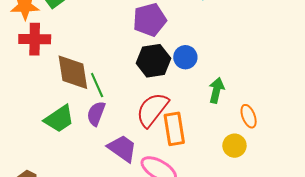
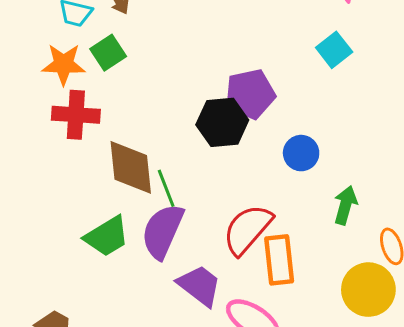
black hexagon: (153, 61) -> (222, 122), moved
purple semicircle: (96, 114) -> (163, 231), size x1.5
yellow circle: (234, 146) -> (368, 290), size x1.5

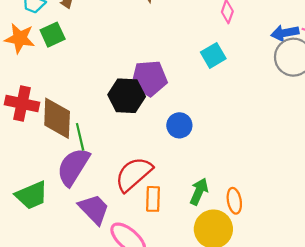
red cross: (76, 115) -> (22, 104), moved
green arrow: (345, 205) -> (199, 191), moved
green trapezoid: (107, 236) -> (32, 195), moved
orange rectangle: (279, 260) -> (153, 199), size x0.7

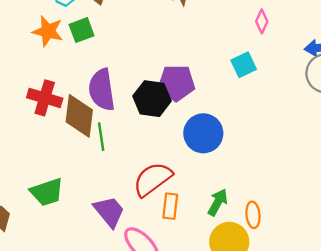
blue circle: (179, 125) -> (203, 133), size x1.5
purple semicircle: (73, 167) -> (102, 90), moved, turned -45

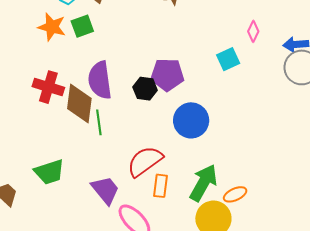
pink diamond: (262, 21) -> (253, 31), moved
black hexagon: (152, 99) -> (145, 89), size x0.7
green arrow: (218, 202) -> (203, 183), size x1.5
orange ellipse: (253, 215) -> (235, 194), turned 70

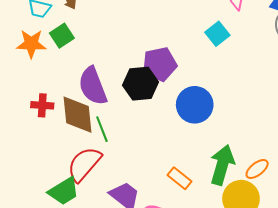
red cross: (48, 87) -> (42, 105), size x0.7
black hexagon: (145, 89) -> (141, 84), size x1.4
red semicircle: (145, 161) -> (84, 164), moved
orange rectangle: (161, 186) -> (180, 178), turned -45

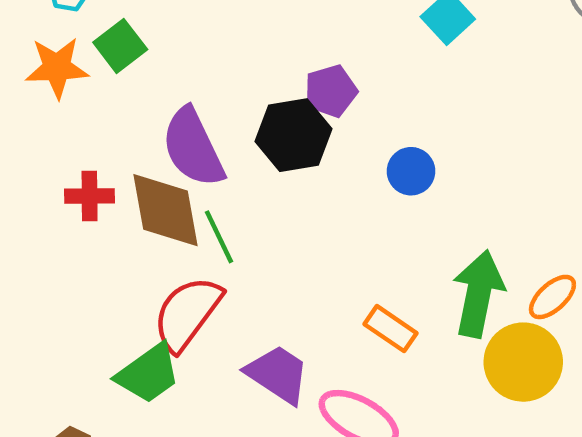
purple pentagon: (160, 64) -> (331, 91), size x0.7
blue circle: (195, 105) -> (411, 171), size x0.6

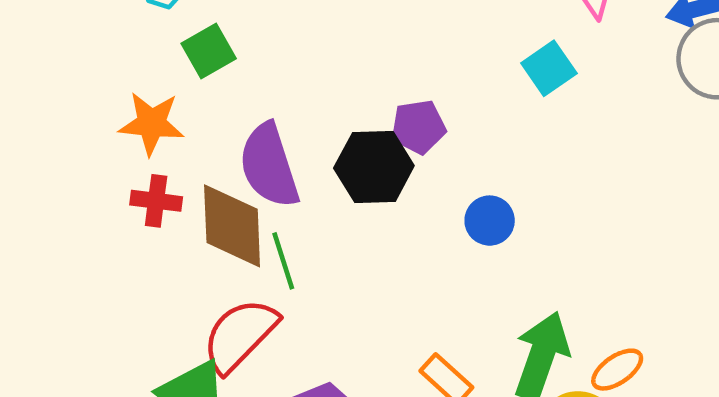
orange star: (57, 68) -> (151, 123), moved

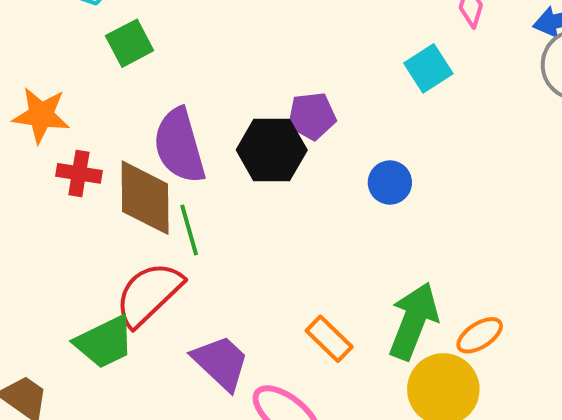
orange star: (151, 123) -> (41, 115), moved
blue circle: (490, 221) -> (390, 183), moved

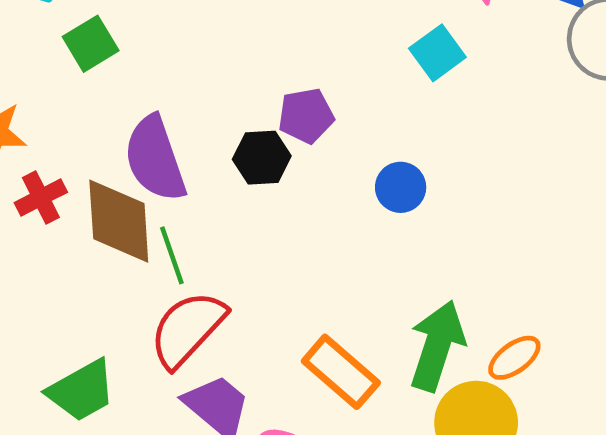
black hexagon: (272, 150) -> (262, 158), size x0.7
red cross: (79, 173) -> (41, 197), turned -33
red semicircle: (149, 294) -> (187, 329), moved
orange rectangle: (329, 339) -> (341, 372), size x1.4

